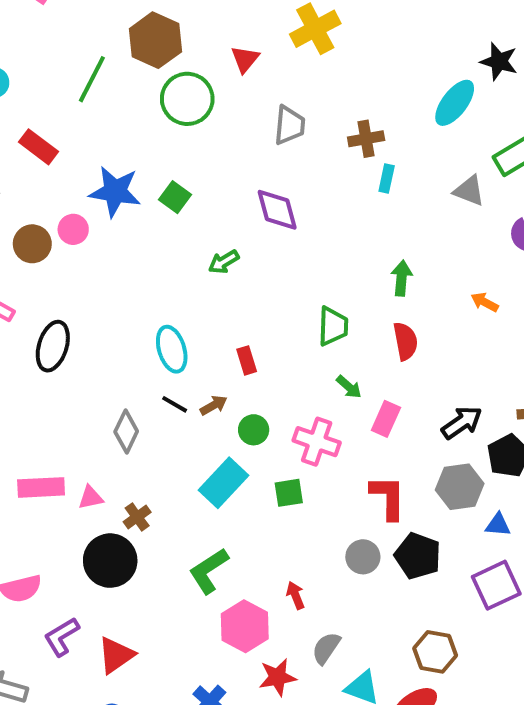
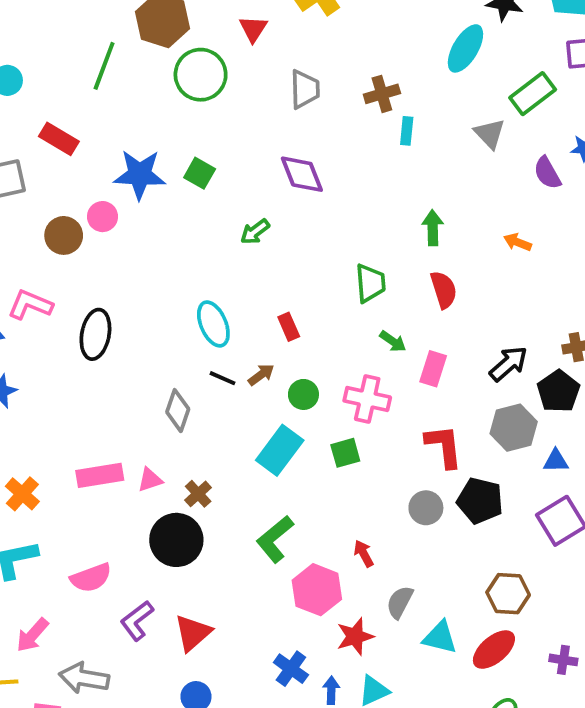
gray triangle: (469, 191) -> (490, 134), turned 32

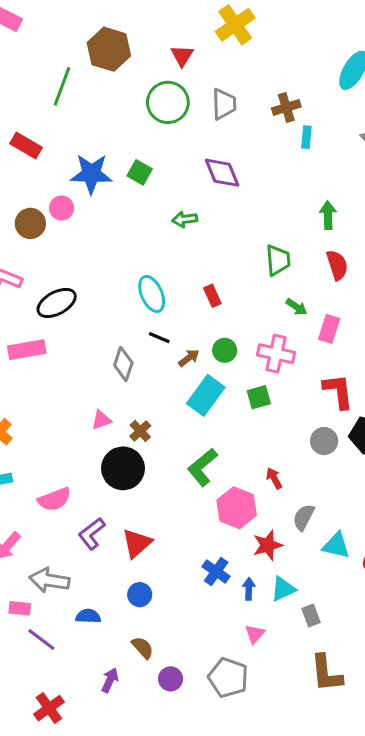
green circle: (201, 75) -> (168, 102), moved
green arrow: (255, 232) -> (185, 219), turned 30
black ellipse: (95, 334) -> (57, 303), turned 51
brown arrow: (261, 375) -> (189, 358), moved
pink rectangle: (100, 475) -> (27, 350), moved

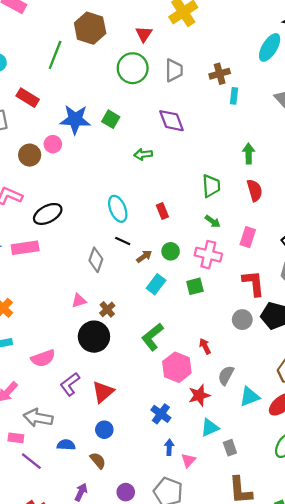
green arrow: (296, 307) -> (213, 221), moved
cyan rectangle: (206, 395) -> (156, 284), size x0.7
cyan triangle: (336, 545) -> (250, 397), turned -35
blue arrow: (249, 589) -> (169, 447), moved
brown semicircle: (143, 648) -> (98, 460), moved

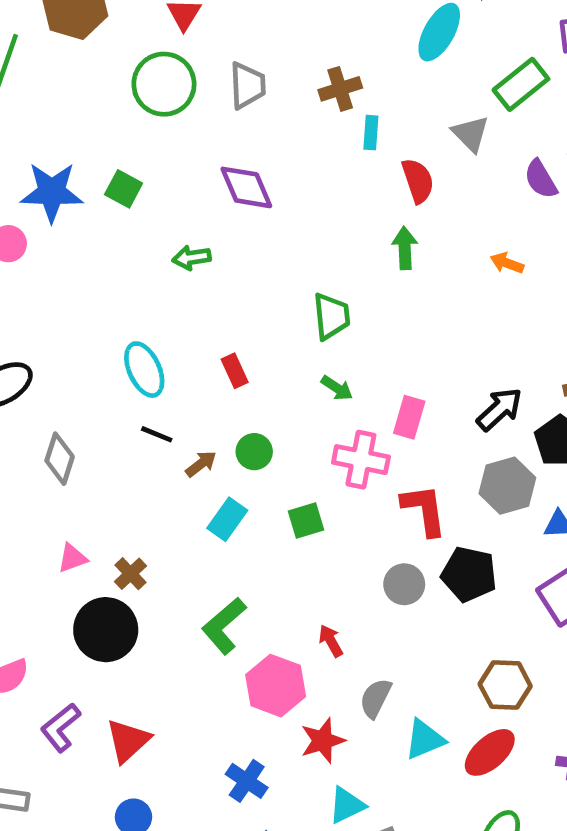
red semicircle: (255, 190) -> (418, 181), moved
pink cross: (208, 255) -> (361, 460), moved
gray diamond: (96, 260) -> (60, 459), moved

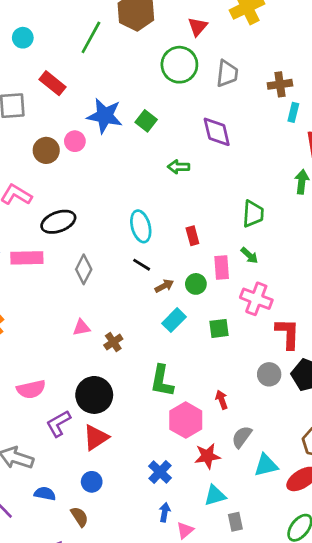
pink rectangle: (409, 417) -> (222, 267), moved, turned -30
green L-shape: (224, 626) -> (162, 381), turned -48
black circle: (106, 630) -> (94, 395), moved

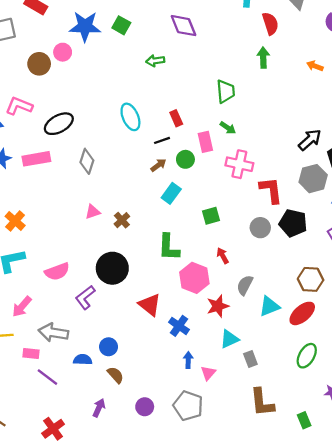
black line: (142, 265) -> (162, 140), moved, turned -42
green square: (219, 328) -> (211, 216), moved
red triangle: (96, 437) -> (150, 305), moved, turned -40
blue circle: (92, 482) -> (109, 347), moved

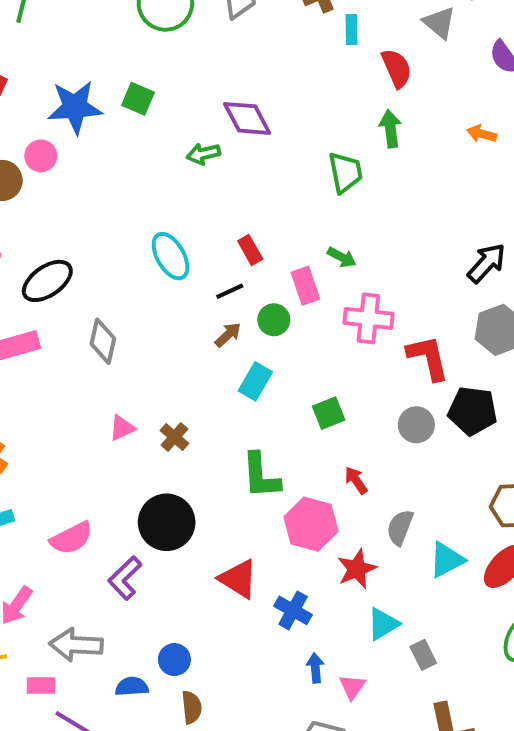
purple diamond: (184, 26) -> (247, 118), moved
green trapezoid: (226, 91) -> (345, 172), moved
brown semicircle: (115, 375) -> (192, 707), turned 42

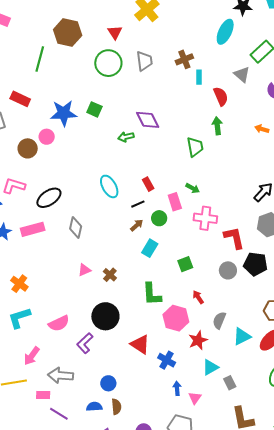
blue semicircle: (132, 687) -> (94, 407), moved

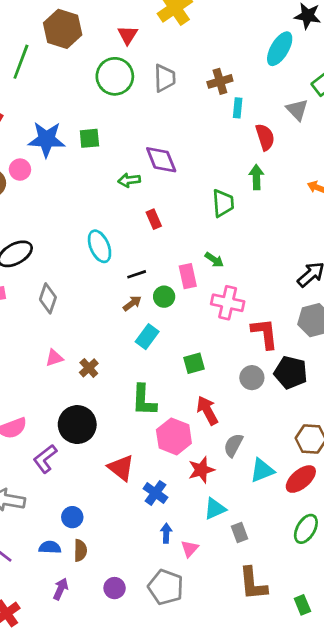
green square: (94, 109) -> (89, 138), turned -35
red rectangle: (148, 184) -> (154, 219), moved
red arrow: (198, 297) -> (207, 410), size x1.5

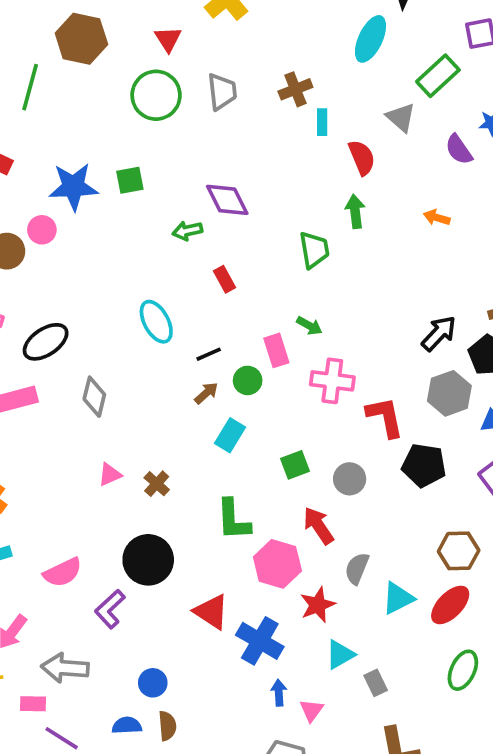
gray circle: (252, 378) -> (350, 479), moved
blue cross: (155, 493) -> (260, 641), size x1.4

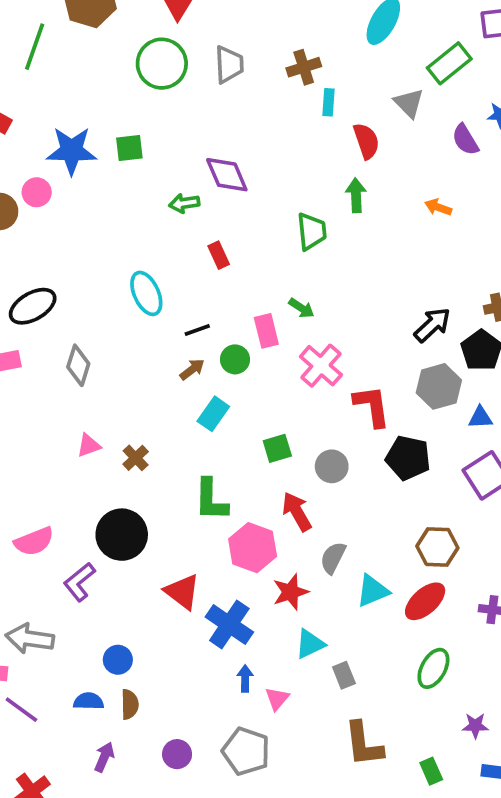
pink cross: (332, 381) -> (321, 366), turned 30

